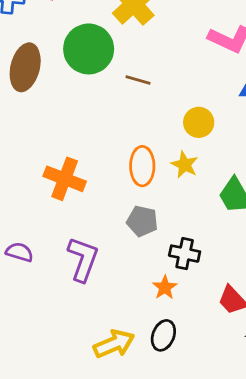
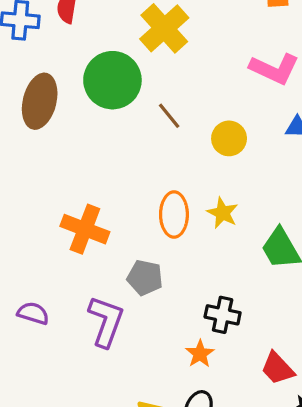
brown line: (138, 80) -> (169, 116), turned 35
yellow circle: (199, 122) -> (229, 138), moved
gray pentagon: (142, 221) -> (145, 278), moved

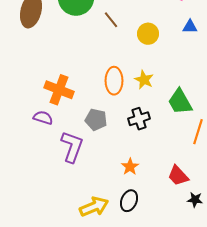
purple semicircle: (33, 313) -> (43, 118), moved
black cross: (223, 315) -> (139, 119), moved, turned -30

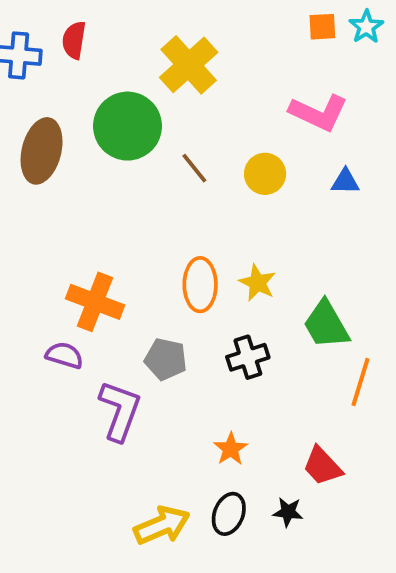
yellow circle: (148, 34) -> (265, 174), moved
black star: (195, 200) -> (288, 512), moved

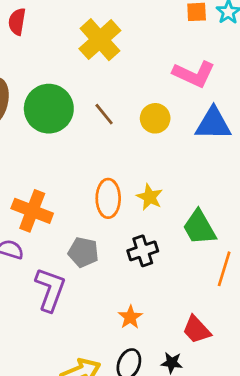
green circle: (127, 126) -> (49, 109), moved
blue triangle: (345, 181) -> (213, 124), size x1.8

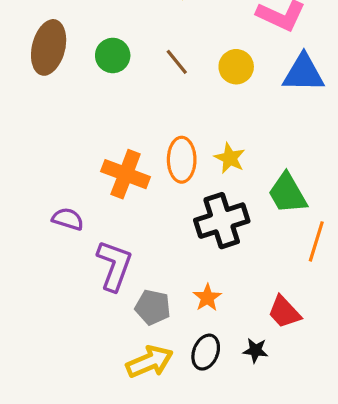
green circle: (49, 109) -> (113, 55), size x0.6
orange cross: (32, 211) -> (126, 174), moved
black cross: (143, 251) -> (222, 221), size x1.5
gray pentagon: (83, 252) -> (153, 307), moved

